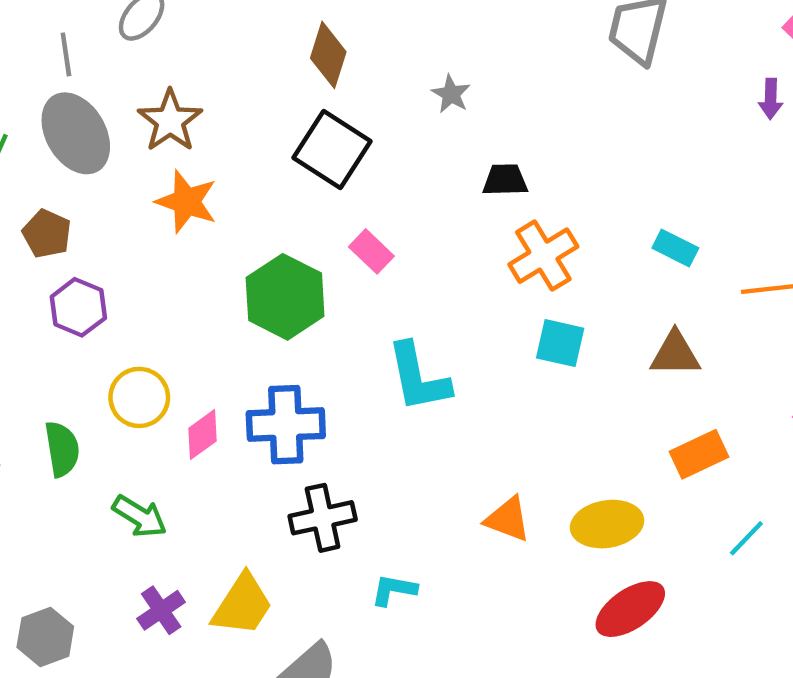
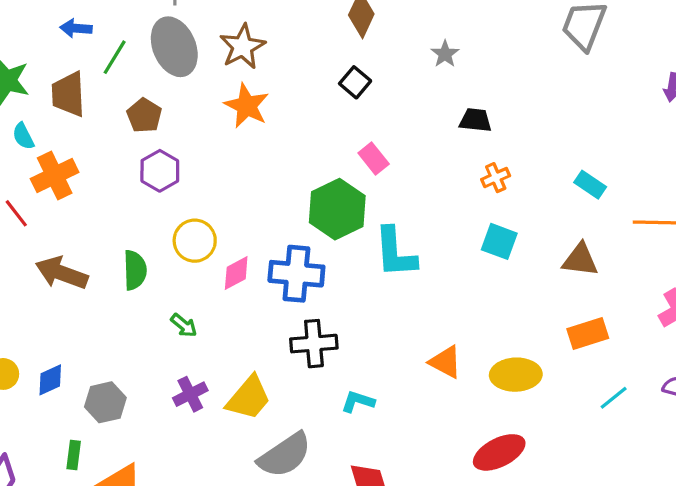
black square: (332, 149) -> (355, 82), size x0.6
orange cross: (543, 256) -> (496, 178), size x0.6
green hexagon: (285, 297) -> (337, 209), moved
green arrow: (140, 516) -> (184, 325), size x0.7
red ellipse: (630, 609) -> (499, 452), moved

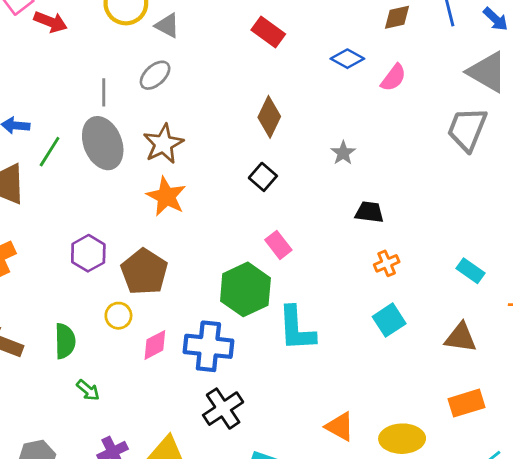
brown pentagon: (144, 115) -> (144, 272), moved, size x1.5
yellow circle: (195, 241) -> (118, 316), size x0.7
cyan square: (499, 241) -> (389, 320), turned 36
green arrow: (184, 325) -> (88, 390), moved
black cross: (314, 344) -> (223, 409), turned -30

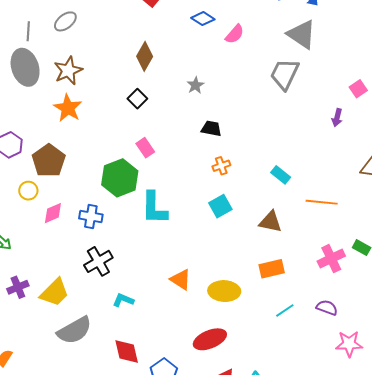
blue cross: (208, 346) -> (91, 216), size x0.7

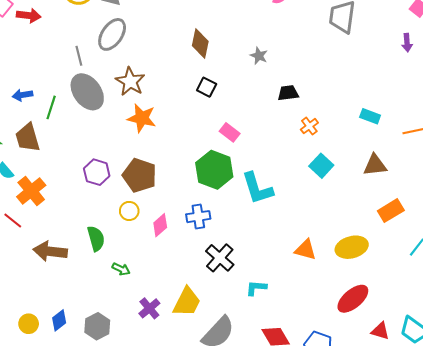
gray ellipse: (65, 21) -> (112, 34), size x1.4

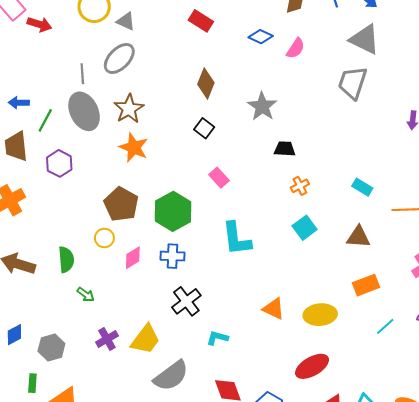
gray star: (259, 56) -> (262, 106), size x1.6
green hexagon: (214, 170) -> (173, 211), moved
purple hexagon: (97, 172) -> (59, 163), moved

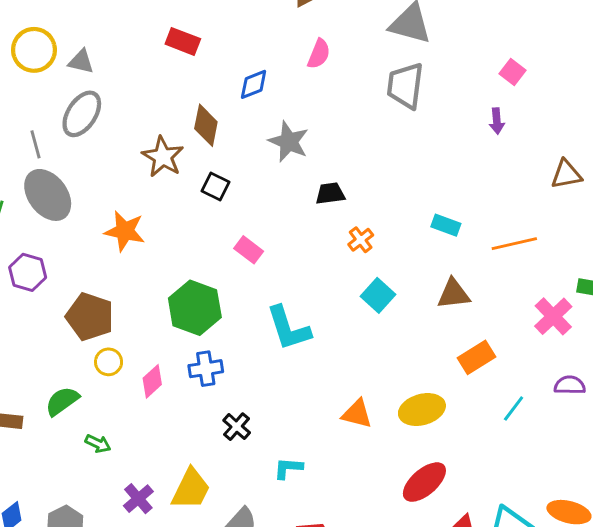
blue diamond: (261, 37) -> (254, 84), moved, turned -35
brown star: (129, 109) -> (163, 157), moved
brown pentagon: (121, 204) -> (90, 317), moved
green semicircle: (66, 259) -> (62, 401), turned -110
black cross: (186, 301) -> (237, 427), size x0.7

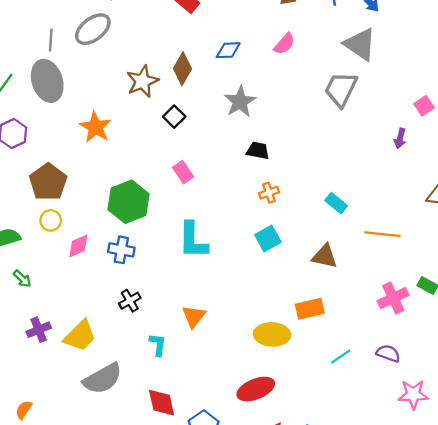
orange rectangle: (477, 357) -> (310, 309), moved
orange triangle: (357, 414) -> (194, 316), moved, turned 35
cyan L-shape: (288, 468) -> (158, 345), turned 75

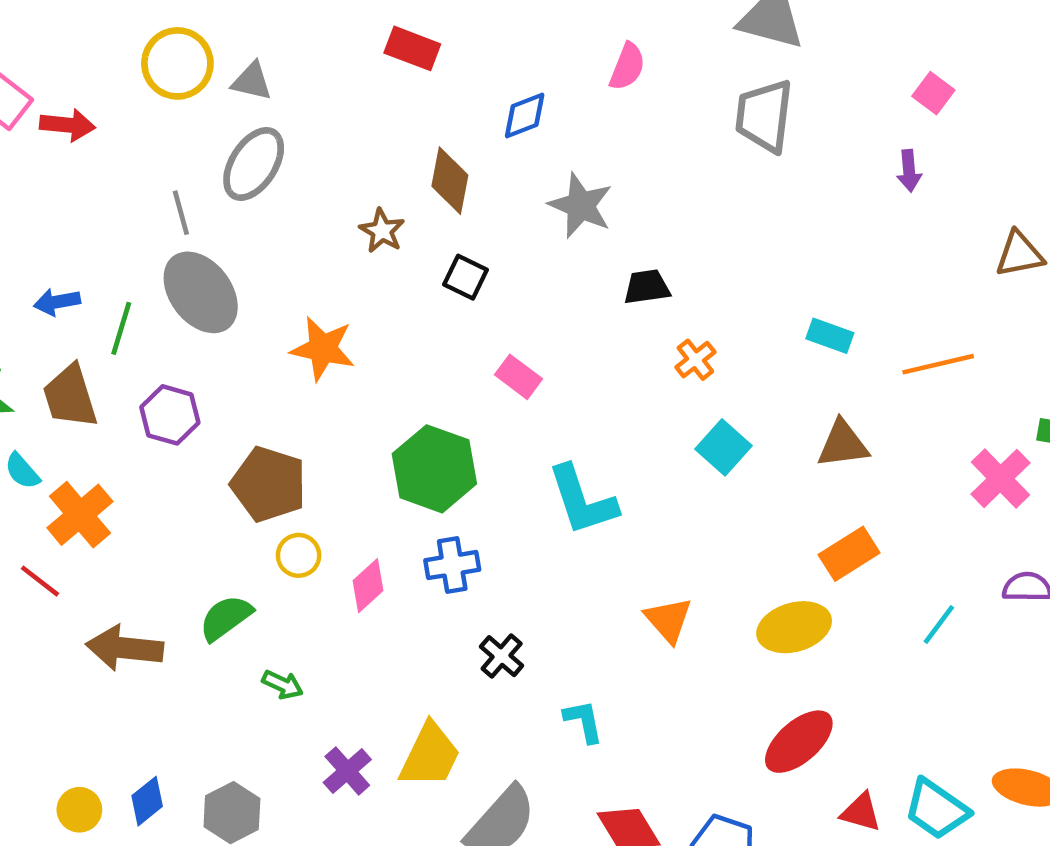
brown star: (142, 81) -> (382, 231), size x0.7
orange triangle: (194, 316) -> (668, 620), moved

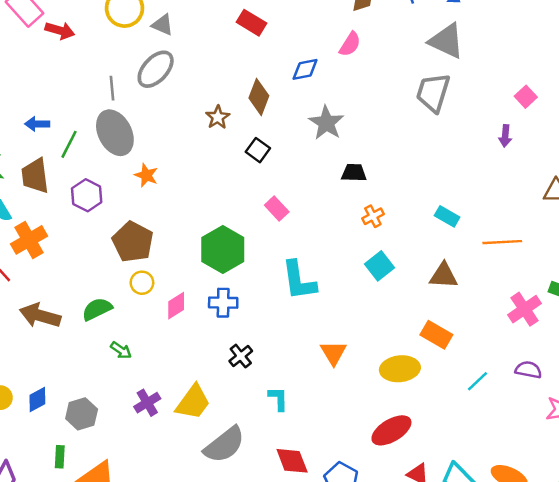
pink semicircle: (627, 67) -> (350, 44), moved
orange star: (323, 349) -> (146, 175), moved, size x0.7
orange rectangle: (849, 554) -> (436, 335), turned 52

